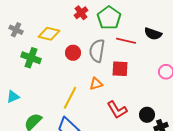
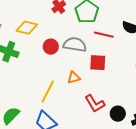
gray semicircle: (97, 51) -> (75, 45), turned 90
black circle: (147, 115) -> (118, 114), moved

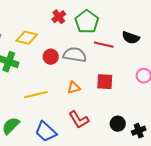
red square: (98, 63) -> (105, 82), moved
yellow line: (48, 92) -> (36, 95), moved, turned 50
red L-shape: (95, 104) -> (79, 120), moved

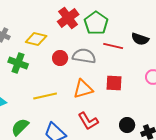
red cross: (59, 17) -> (68, 18), size x1.5
orange triangle: (74, 88) -> (83, 89), size x1.5

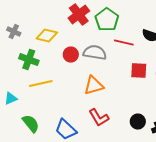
red square: (114, 83) -> (139, 71), moved
yellow line: (45, 96) -> (41, 84), moved
green semicircle: (20, 127) -> (31, 124), turned 96

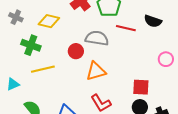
red circle: (71, 55) -> (76, 51), moved
red square: (139, 71) -> (141, 87), moved

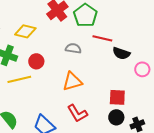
black semicircle: (153, 21) -> (121, 53), moved
gray semicircle: (97, 38) -> (73, 48), size x0.7
red circle: (76, 51) -> (36, 61), moved

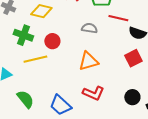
red square: (117, 97) -> (133, 58), moved, turned -30
red L-shape: (77, 113) -> (93, 93), turned -35

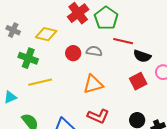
red circle: (52, 41) -> (73, 53), moved

